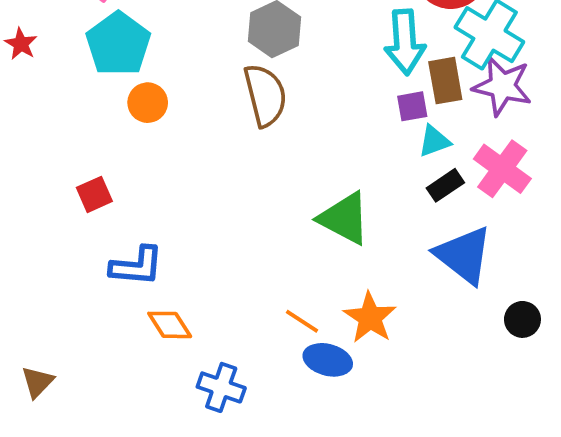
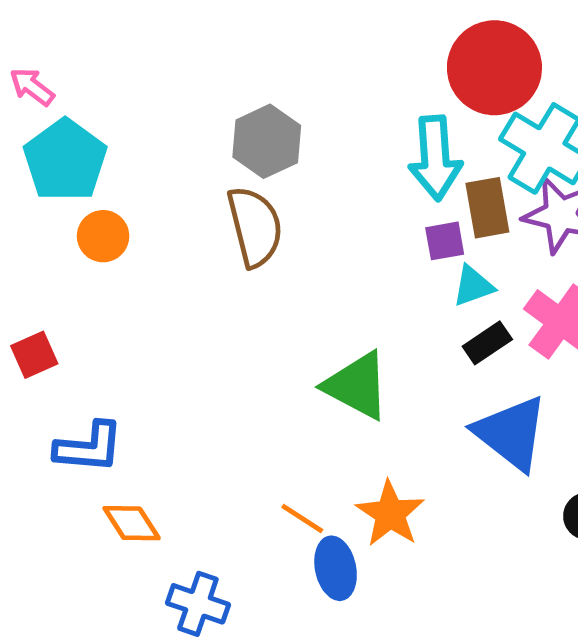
blue ellipse: (328, 360) -> (336, 568), turned 63

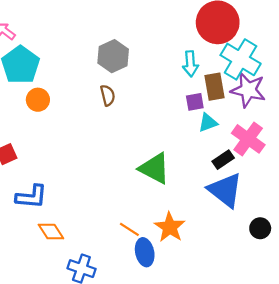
cyan arrow: (435, 158) -> (190, 64), size x0.7
brown semicircle: (255, 227) -> (108, 95), size x0.6
black rectangle: (487, 343) -> (223, 160), moved

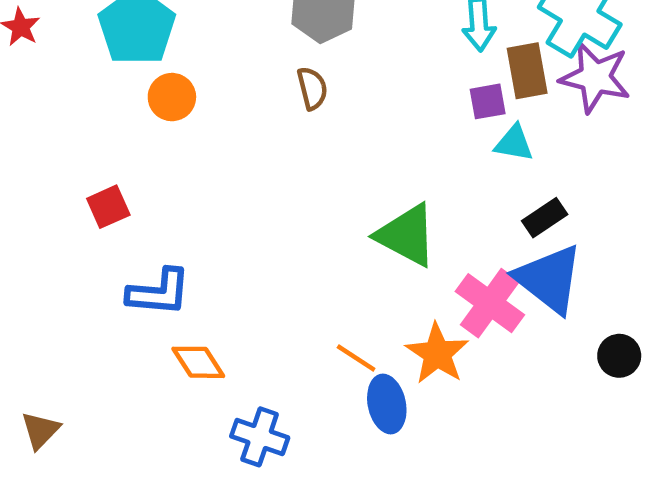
cyan triangle: (208, 123) -> (514, 143), turned 30
pink cross: (248, 139) -> (490, 303), moved

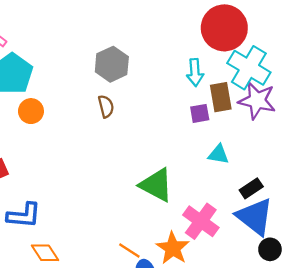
cyan triangle: (514, 143) -> (218, 154), moved
black rectangle: (545, 218) -> (251, 188), moved
blue triangle: (549, 279) -> (255, 217), moved

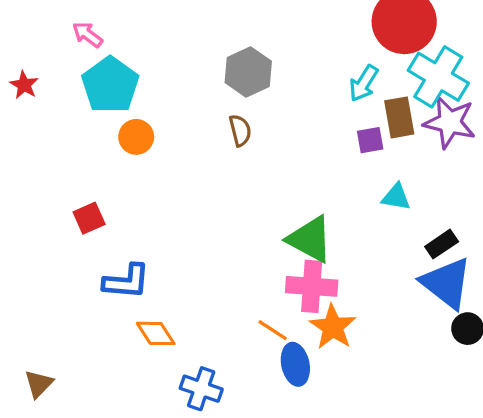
cyan arrow: (195, 72) -> (364, 83), turned 36
pink cross: (201, 221) -> (312, 286), moved, turned -32

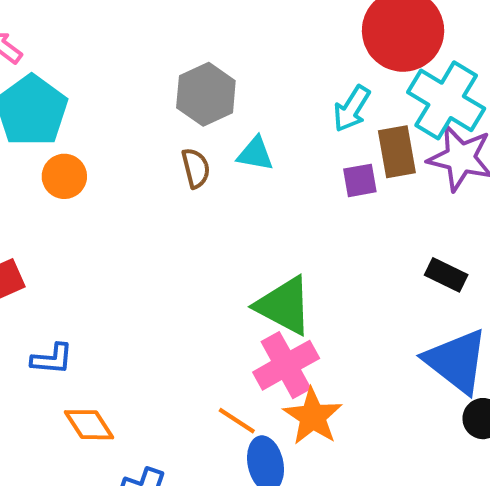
cyan triangle: (396, 197) -> (255, 154), moved
black rectangle: (442, 244) -> (446, 275), moved, turned 60
blue L-shape: (126, 281) -> (52, 359), size x0.7
pink cross: (312, 286) -> (286, 365), turned -33

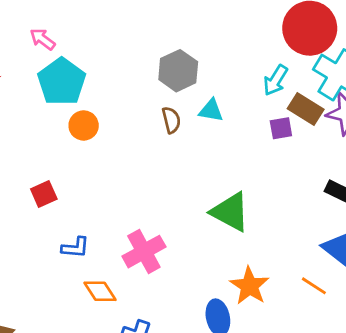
brown rectangle: (397, 152) -> (306, 109), turned -48
pink cross: (286, 365) -> (144, 252), moved
orange line: (237, 421) -> (314, 286), moved

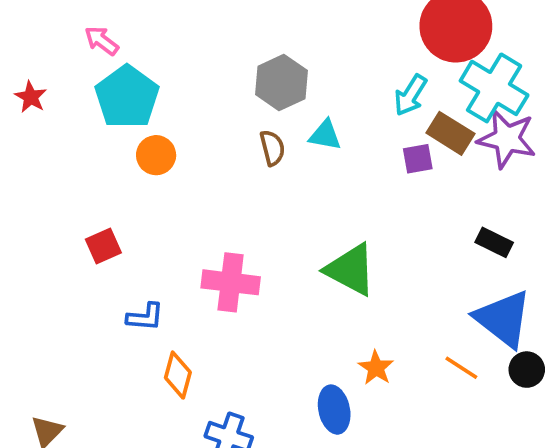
pink cross: (144, 252) -> (231, 282), moved, turned 36
orange star: (249, 286) -> (376, 368), size x0.7
orange diamond: (100, 291) -> (178, 375), turned 48

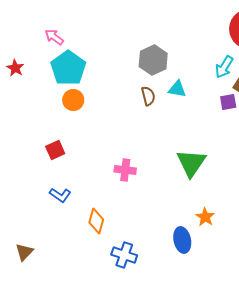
orange circle: (156, 155) -> (73, 100), moved
green triangle: (351, 270) -> (191, 163), turned 36
pink cross: (231, 282) -> (125, 170), size x0.7
blue L-shape: (145, 317) -> (60, 195), moved, turned 30

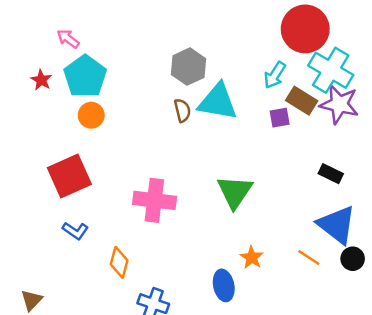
red star: (15, 68) -> (41, 80), moved
cyan triangle: (177, 89) -> (218, 102), size x1.8
red square: (55, 150) -> (69, 176), size x1.8
pink cross: (125, 170) -> (154, 200), size x1.6

